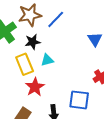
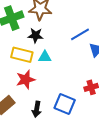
blue line: (56, 19) -> (80, 34), moved
yellow rectangle: (25, 64) -> (22, 55), turned -70

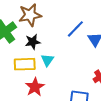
cyan triangle: (45, 57) -> (47, 60), turned -40

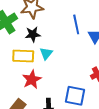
blue line: (75, 29) -> (76, 24), turned -60

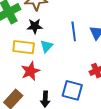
blue line: (76, 24) -> (74, 31), moved

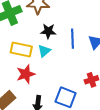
black star: (35, 26) -> (48, 31), moved

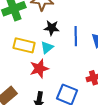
red star: (26, 74) -> (39, 69), moved

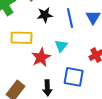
cyan triangle: (47, 47) -> (61, 46), moved

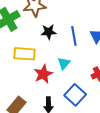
blue square: (74, 77) -> (75, 95), turned 30

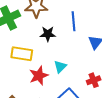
blue line: (74, 36) -> (73, 21), moved

